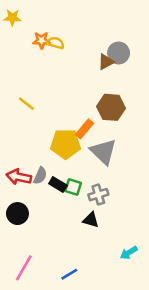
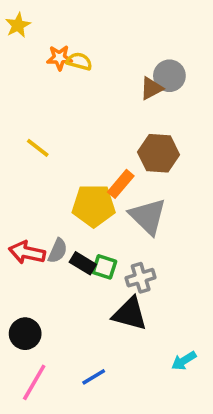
yellow star: (12, 18) -> (18, 25), turned -30
black circle: (17, 214) -> (25, 334), moved
black triangle: (91, 220) -> (130, 314), size x1.5
blue line: (69, 274) -> (94, 377), moved

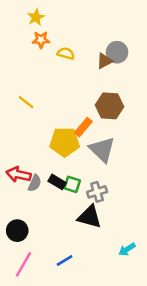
yellow star: (18, 25) -> (36, 17), moved
yellow semicircle: (79, 61) -> (66, 53), moved
gray semicircle: (58, 251) -> (35, 183), moved

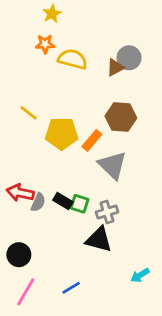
yellow star: (36, 17) -> (52, 14), moved
yellow semicircle: (66, 53) -> (73, 59), size x1.5
yellow pentagon: (65, 142) -> (62, 134), moved

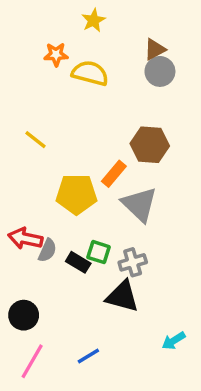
yellow star: (52, 14) -> (93, 20), moved
brown triangle: (115, 67) -> (155, 49), moved
yellow pentagon: (62, 134) -> (76, 194), moved
black rectangle: (63, 201) -> (78, 262), moved

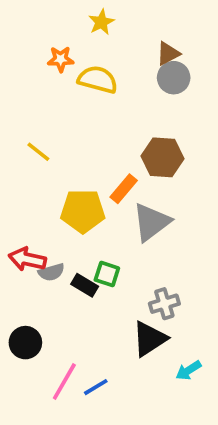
gray triangle: (139, 204) -> (151, 222), turned 39
gray semicircle: (47, 250) -> (51, 272), turned 50
gray cross: (133, 262) -> (164, 304), moved
black triangle: (122, 296) -> (150, 339), moved, turned -48
pink line: (32, 361) -> (64, 381), moved

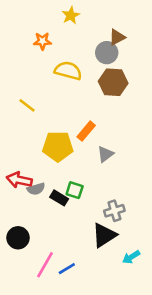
gray circle: (174, 78) -> (107, 53), moved
yellow semicircle: (98, 80) -> (68, 71), moved
brown hexagon: (163, 157) -> (113, 82), moved
gray triangle: (151, 222) -> (105, 154), size x0.6

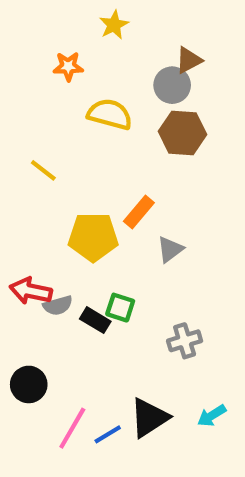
black triangle: (104, 235) -> (149, 418), moved

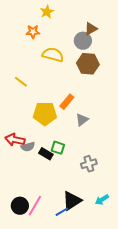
yellow star: (114, 25) -> (47, 12), moved
black circle: (29, 384) -> (20, 206), moved
blue line: (108, 434) -> (62, 212), moved

